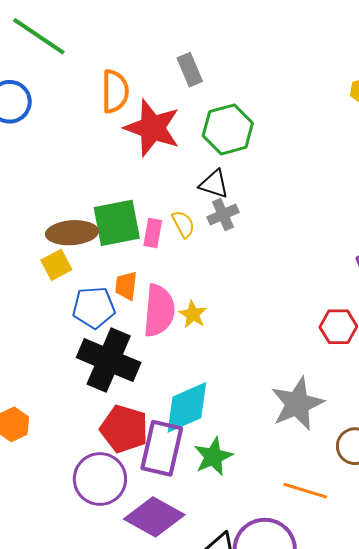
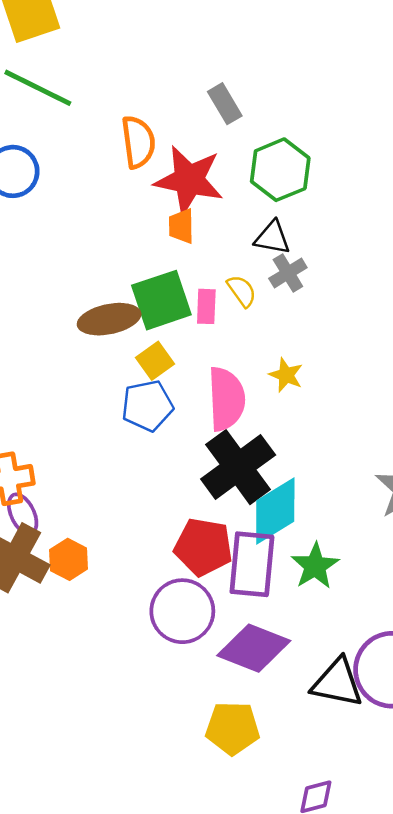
yellow square: (56, 265) -> (155, 361), moved
orange trapezoid: (126, 286) -> (181, 226), moved
yellow star: (193, 314) -> (286, 375), moved
black cross: (109, 360) -> (238, 467), moved, turned 38

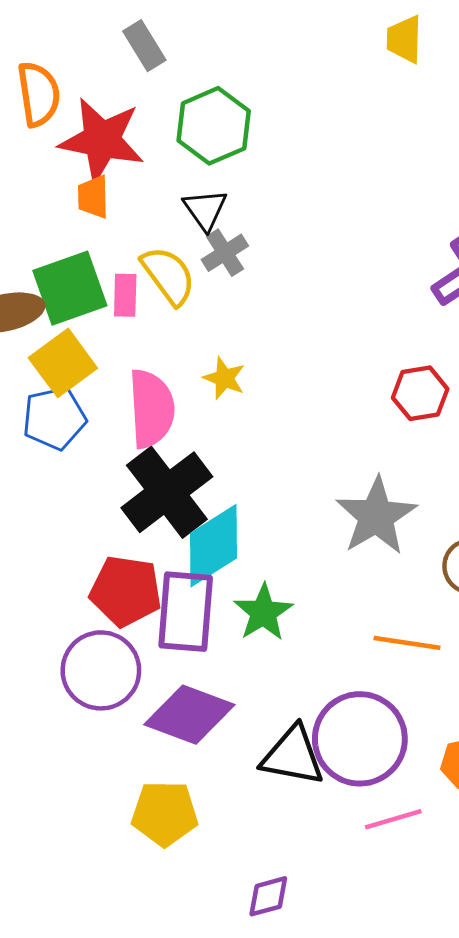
black triangle: (272, 238) -> (205, 210), turned 45
yellow semicircle: (242, 291) -> (168, 276), size x1.5
yellow square: (155, 361) -> (63, 363), size x1.4

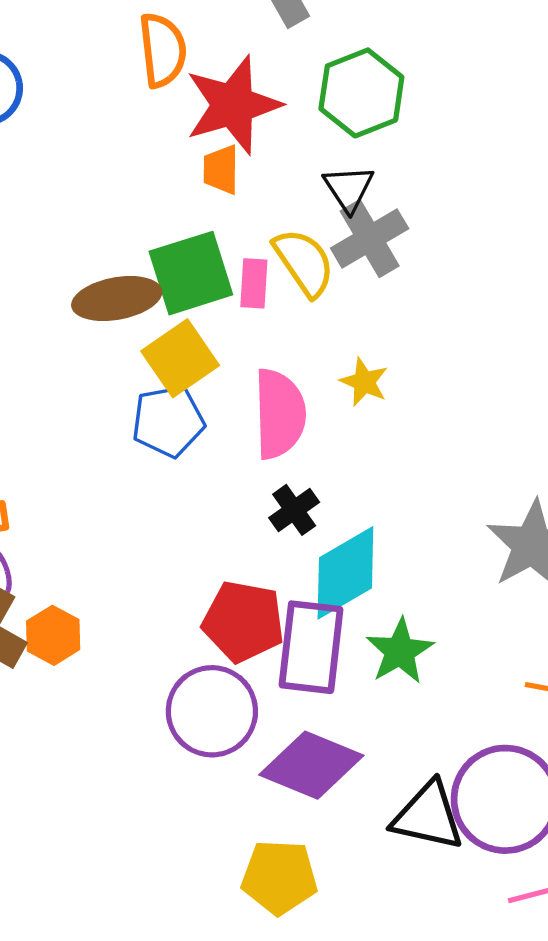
red star: (102, 140) -> (233, 105), turned -30
gray cross: (225, 253) -> (370, 238), size x1.4
black cross: (167, 492) -> (294, 510), size x0.5

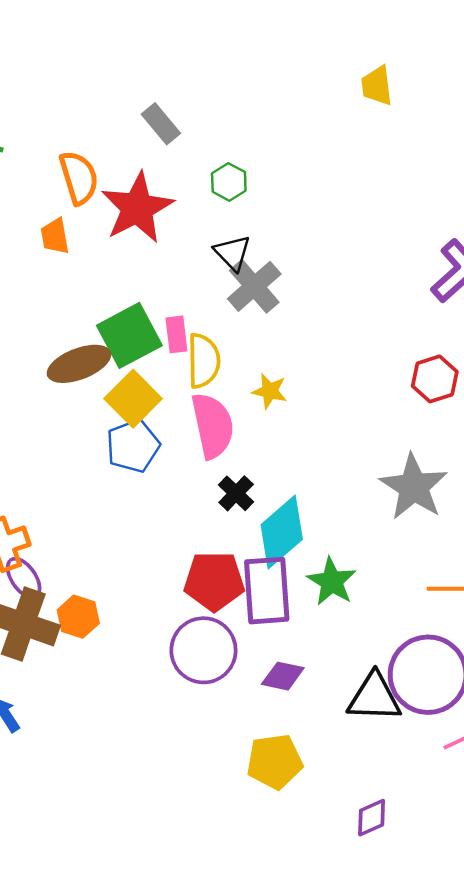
green hexagon: (361, 93) -> (229, 182), size x0.6
orange trapezoid: (221, 170) -> (55, 236), moved
yellow semicircle: (304, 262) -> (204, 361), moved, turned 44
purple diamond: (311, 765) -> (283, 676), size x0.6

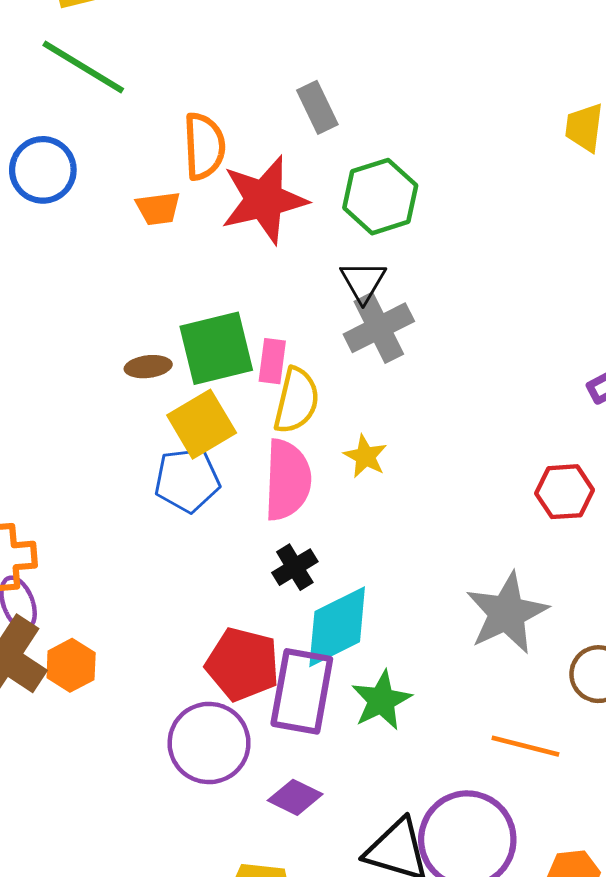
green hexagon: (229, 182) -> (380, 197), size x1.6
orange trapezoid: (55, 236) -> (158, 208), turned -102
brown ellipse: (79, 364) -> (148, 367), size x0.6

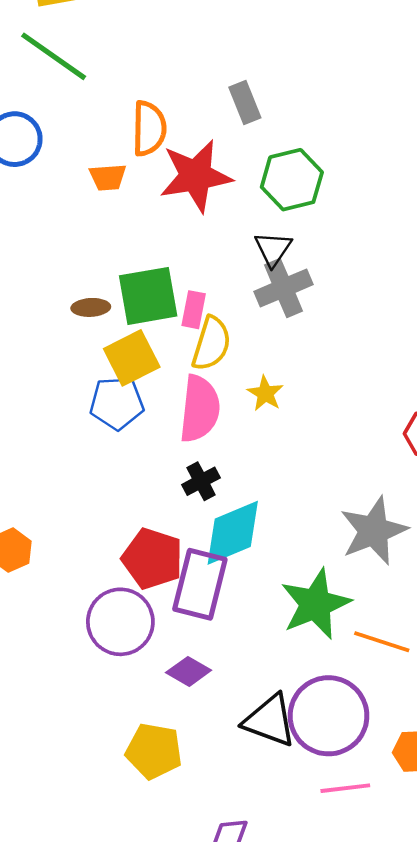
green star: (381, 700) -> (315, 604), moved, size x1.4

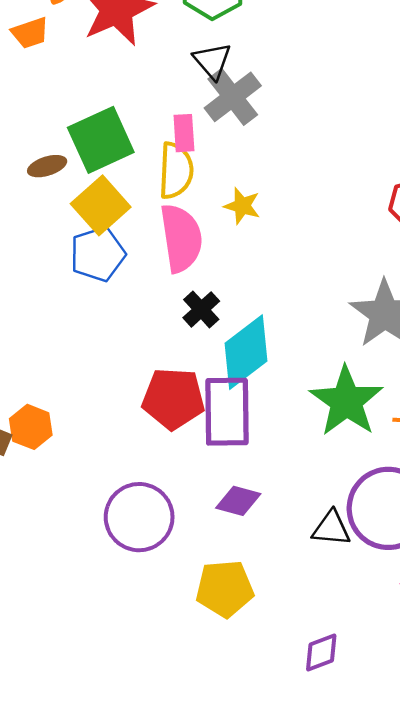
pink rectangle: (194, 310) -> (184, 133), moved
purple circle: (120, 622) -> (139, 517), moved
black triangle: (270, 721) -> (331, 528), size x0.7

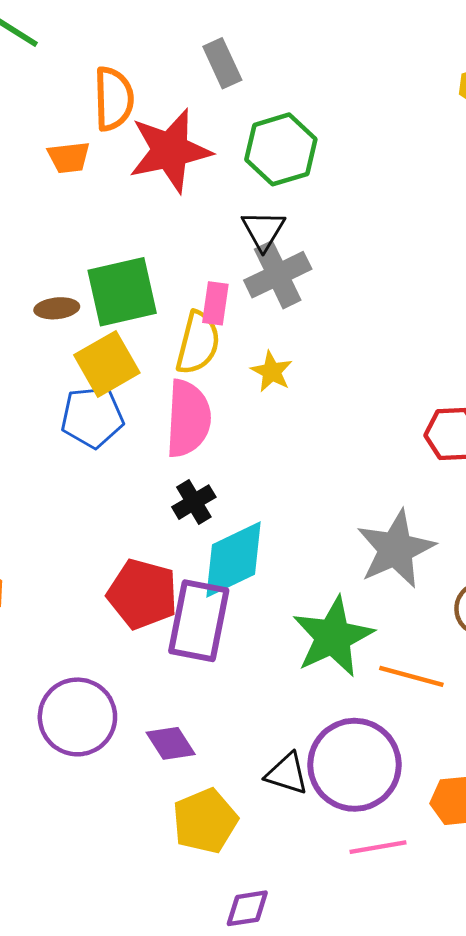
yellow star: (242, 206) -> (272, 372), moved
purple diamond: (238, 501) -> (171, 743), moved, turned 30
yellow pentagon: (225, 589) -> (205, 821), moved, turned -30

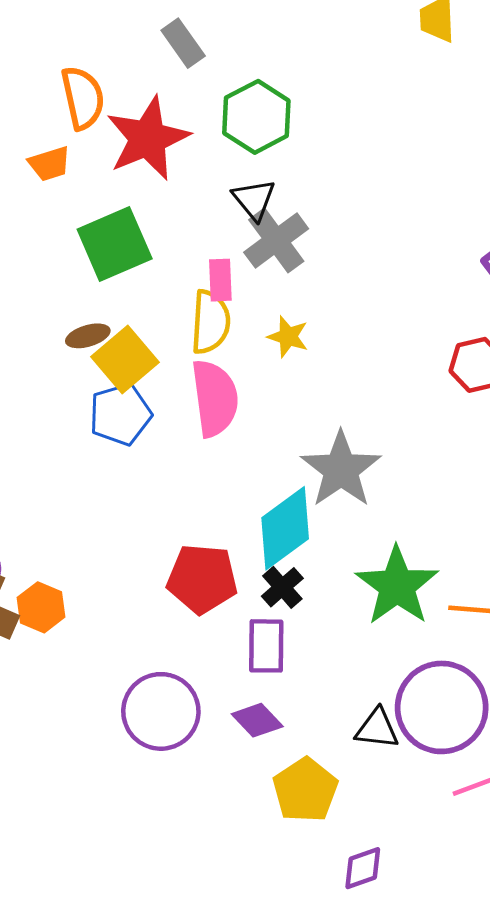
green square: (122, 292) -> (115, 244), moved
brown ellipse: (57, 308) -> (88, 336), moved
black cross: (194, 502) -> (282, 587), moved
gray star: (396, 549) -> (341, 469), moved
purple rectangle: (199, 621) -> (266, 646), moved, size x0.7

